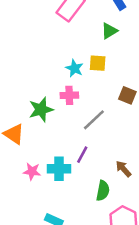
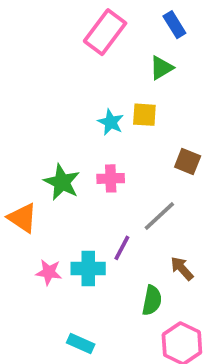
pink cross: (69, 95) -> (111, 178), moved
green star: (41, 110) -> (62, 182), turned -30
gray line: (94, 120) -> (159, 216), moved

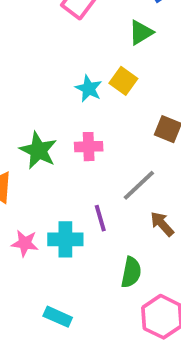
yellow square: (144, 115) -> (123, 81), turned 32
purple line: (122, 248) -> (100, 218), turned -44
brown arrow: (182, 268) -> (162, 224), moved

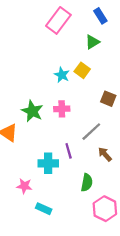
pink star: (25, 243) -> (24, 186), moved

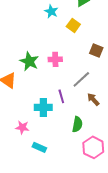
cyan star: (62, 75) -> (51, 11), moved

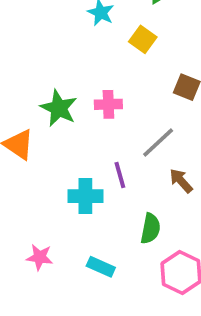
pink star: (22, 127) -> (40, 257), moved
cyan rectangle: (39, 147) -> (101, 267), moved

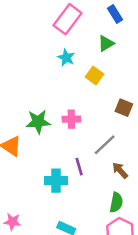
green star: (59, 108) -> (38, 122), turned -30
green semicircle: (150, 229) -> (116, 202), moved
pink star: (40, 257) -> (12, 222), moved

